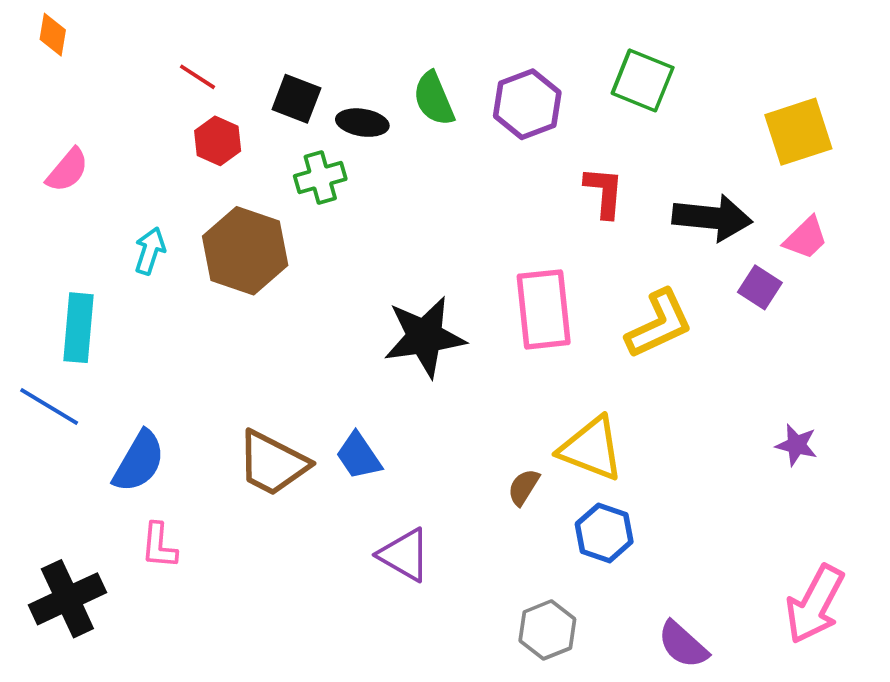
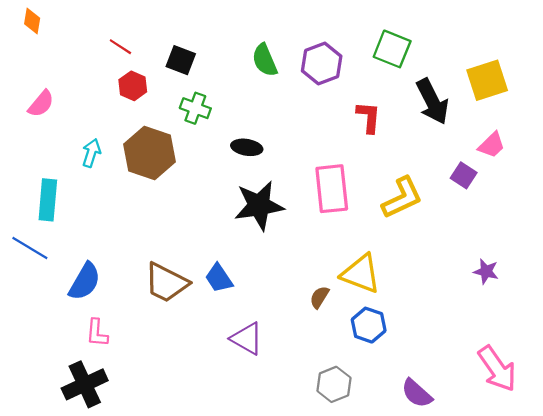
black ellipse: (362, 123) -> (247, 147), moved
green cross: (320, 178) -> (195, 108), turned 36
black arrow: (712, 218) -> (432, 102), moved, turned 57
black cross: (67, 599) -> (85, 384), moved
pink arrow: (815, 604) -> (497, 369), turned -63

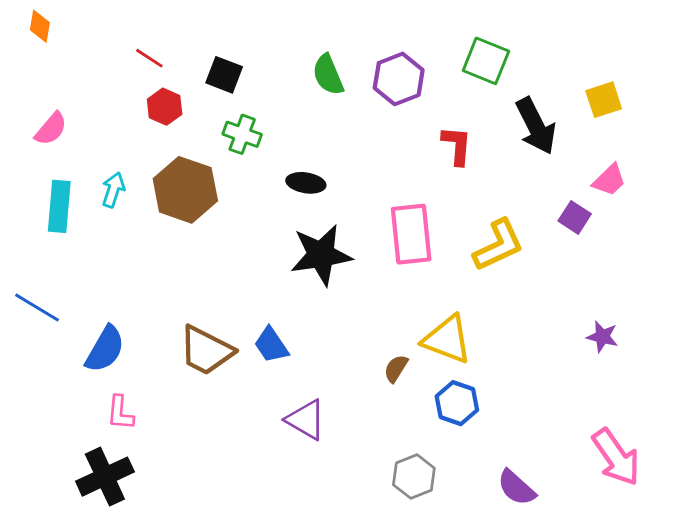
yellow square: (487, 80) -> (604, 100), size x0.7
cyan rectangle: (48, 200) -> (59, 206), moved

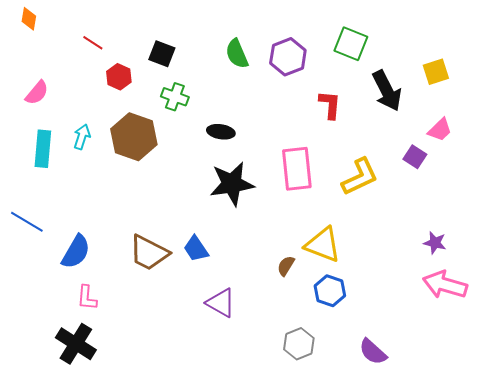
red line: (149, 58) -> (93, 43), moved
pink arrow: (616, 457) -> (445, 285), moved, turned 141
black cross: (105, 477) -> (76, 344), turned -33

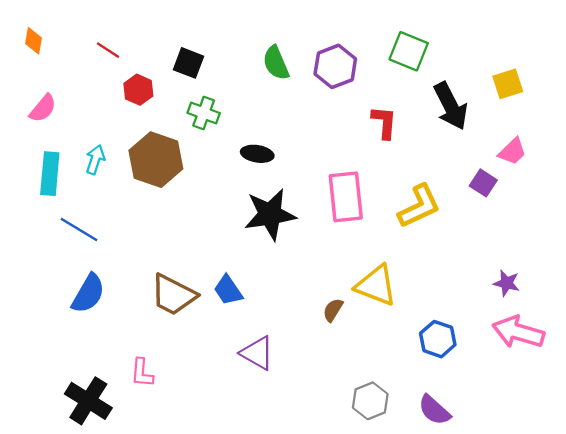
orange diamond: (29, 19) -> (34, 41), moved
blue line: (27, 222) -> (79, 230), moved
blue hexagon: (330, 291) -> (438, 339), moved
pink L-shape: (87, 298) -> (142, 373), moved
gray hexagon: (299, 344) -> (370, 401), moved

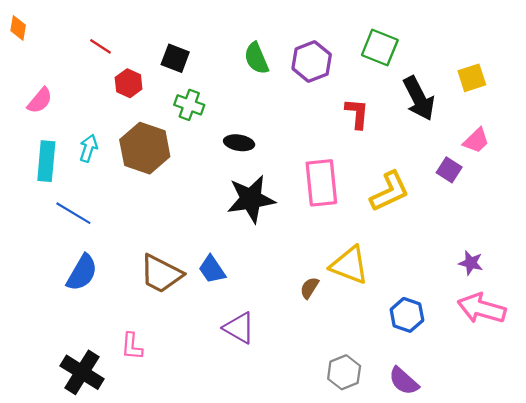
orange diamond: (34, 41) -> (18, 28), moved

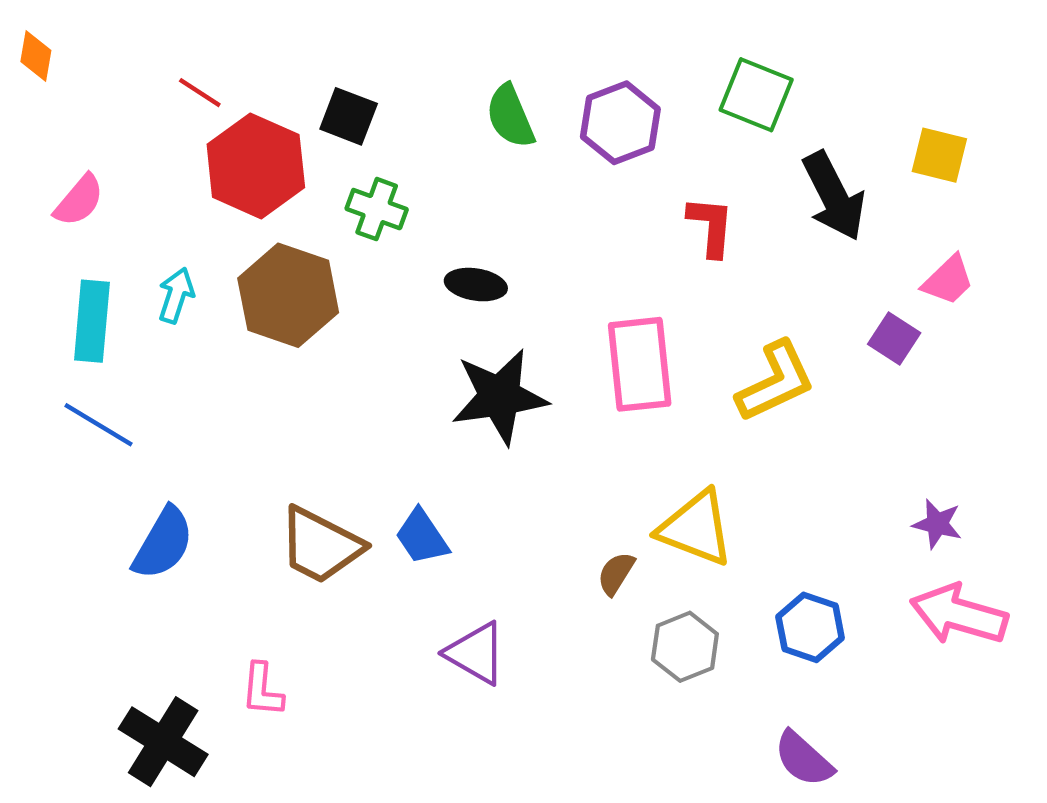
yellow square: (472, 78) -> (939, 155), turned 32
red hexagon: (129, 83) -> (256, 166), size x1.8
blue line: (73, 213) -> (98, 425), moved
gray hexagon: (344, 372) -> (685, 647), moved

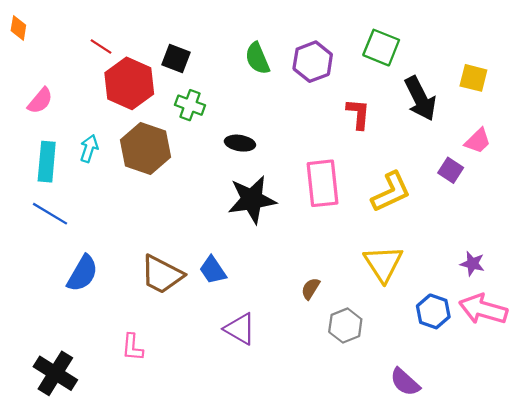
yellow triangle: (696, 528) -> (383, 264), moved, turned 36
blue hexagon: (810, 627) -> (433, 311), moved
black cross: (163, 742) -> (55, 373), moved

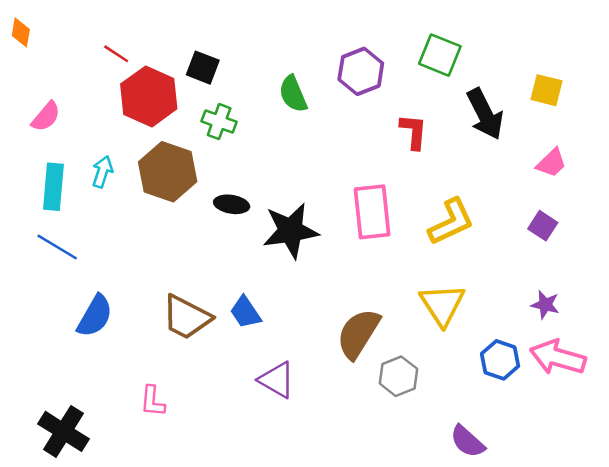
green semicircle: (257, 58) -> (293, 94), moved
black ellipse: (240, 143) -> (232, 204), moved
purple square: (451, 170) -> (543, 226), moved
brown semicircle: (311, 289) -> (358, 334), size x2.0

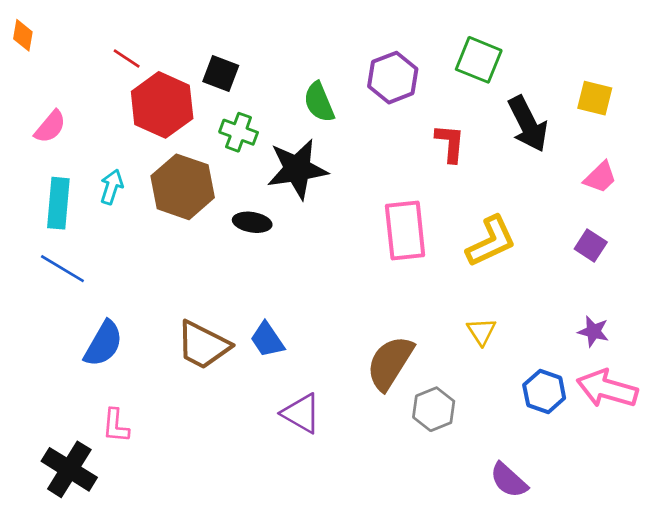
black star: (291, 231) -> (297, 169), moved
yellow triangle: (442, 305) -> (481, 331), size x0.6
pink L-shape: (153, 401) -> (116, 426), moved

